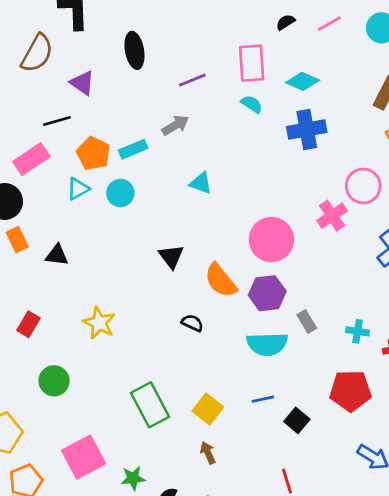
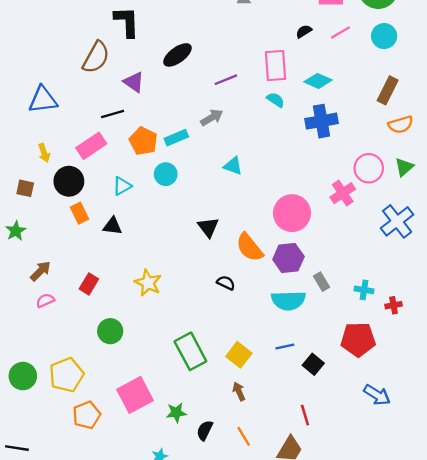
black ellipse: (134, 50) -> (177, 55), turned 64
cyan triangle: (78, 189) -> (122, 186), moved

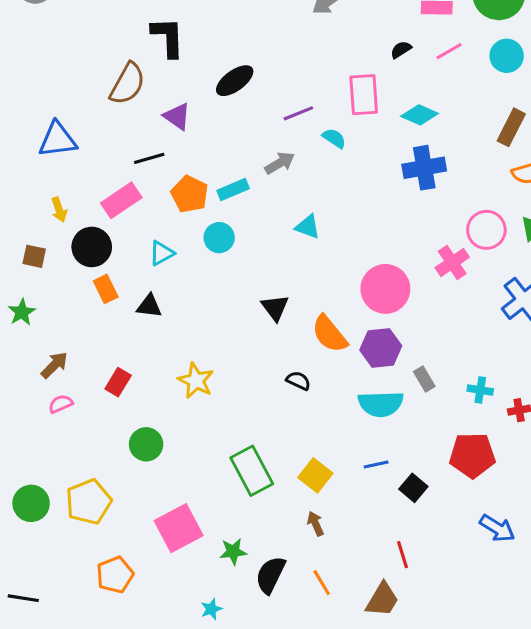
cyan semicircle: (275, 100) -> (334, 138), moved
orange pentagon: (87, 415) -> (115, 575), moved
black semicircle: (205, 430) -> (270, 575), size x1.4

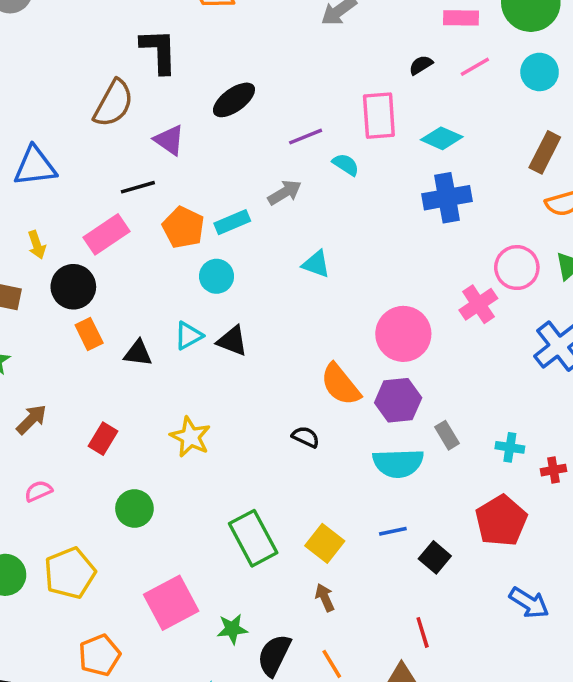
cyan triangle: (162, 253) -> (189, 336), moved
black triangle: (275, 308) -> (232, 341), moved, turned -32
pink semicircle: (61, 404) -> (38, 491), moved
red pentagon: (472, 455) -> (501, 521), turned -30

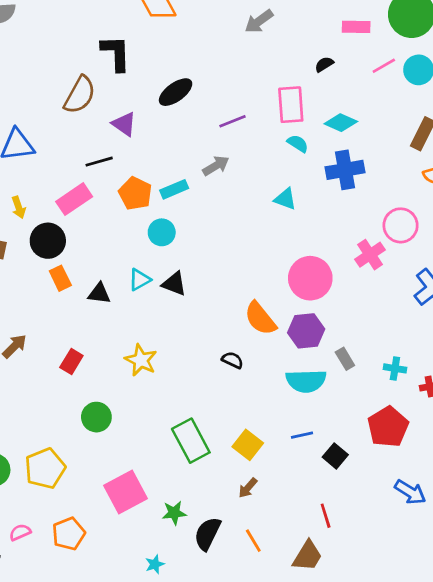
pink line: (475, 67) -> (384, 66), moved
cyan semicircle: (346, 165) -> (298, 143), moved
cyan triangle: (316, 264) -> (285, 199), moved
pink semicircle: (38, 491) -> (20, 532), moved
brown arrow: (325, 598) -> (248, 488), turned -115

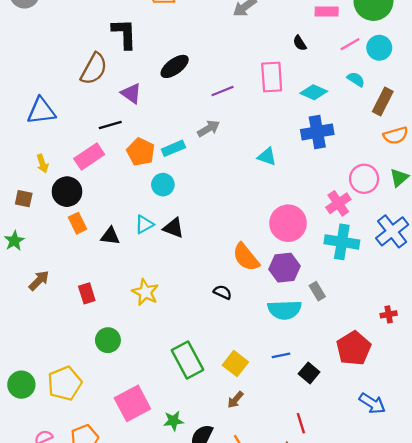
black semicircle: (324, 64) -> (300, 43), turned -91
cyan semicircle: (298, 143) -> (356, 79), moved
red rectangle: (71, 362) -> (87, 293), turned -48
cyan cross: (395, 368) -> (342, 242), moved, size x1.8

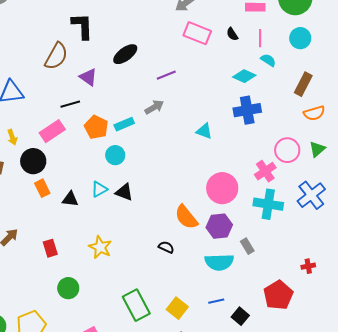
pink line: (350, 44) -> (260, 38), moved, turned -60
pink rectangle: (272, 77) -> (197, 33), moved, turned -64
cyan semicircle: (356, 79) -> (268, 60), moved

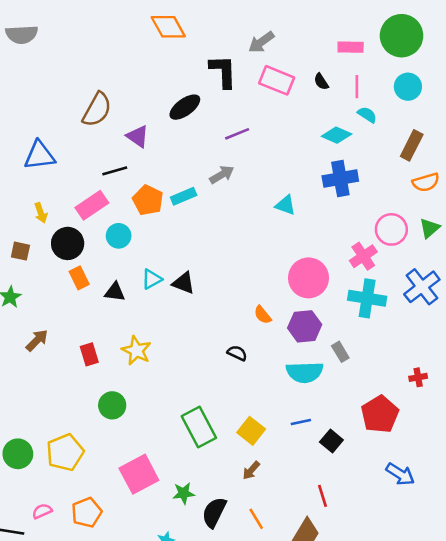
black L-shape: (82, 26) -> (223, 71), moved
cyan circle: (115, 155) -> (119, 236), moved
orange semicircle: (186, 217) -> (263, 315), size x0.6
yellow star: (100, 247) -> (136, 351), moved

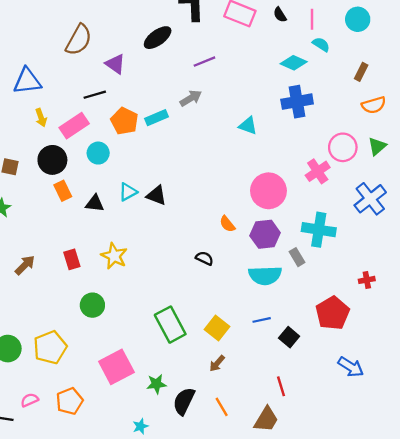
brown rectangle: (412, 145) -> (361, 72), size x0.7
yellow arrow: (41, 213) -> (41, 118), moved
cyan cross: (367, 298) -> (319, 230), moved
brown arrow: (37, 340) -> (25, 265), moved

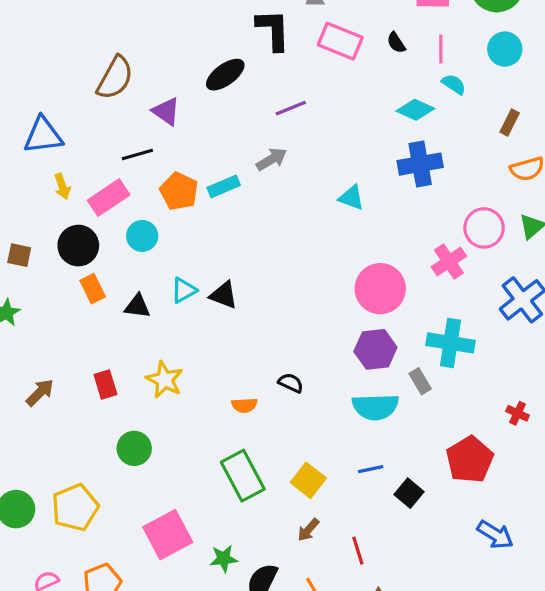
orange semicircle: (227, 224) -> (244, 405), moved, turned -54
red cross: (367, 280) -> (518, 413), turned 35
red line: (281, 386) -> (358, 551), moved

